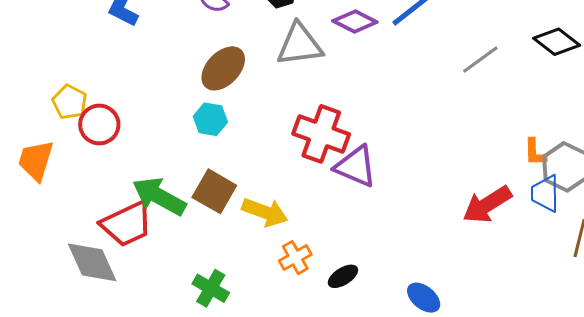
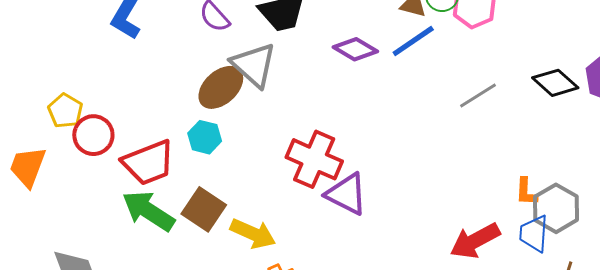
gray triangle: (300, 45) -> (254, 65), moved, turned 45
red trapezoid: (127, 224) -> (148, 163), moved

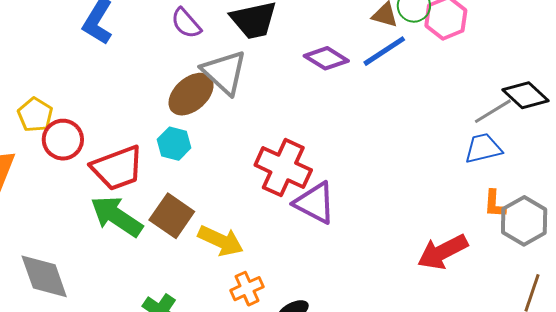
gray line: (478, 95) -> (493, 111), moved
blue trapezoid: (534, 234) -> (483, 148), moved, turned 72

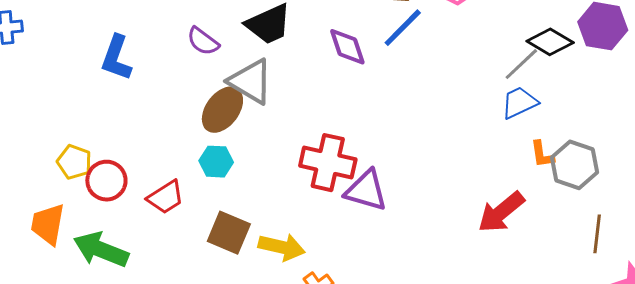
purple diamond: (326, 58) -> (347, 47), turned 51
red trapezoid: (117, 168) -> (166, 197), size x0.7
green arrow: (117, 216) -> (101, 250), moved

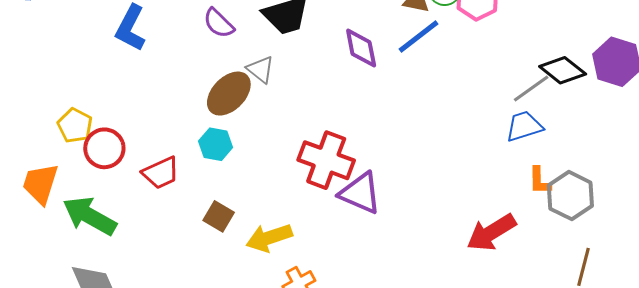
gray triangle: (251, 81) -> (261, 69), size x0.6
brown square: (229, 233) -> (219, 216), size x0.7
yellow arrow: (282, 247) -> (269, 238), turned 141

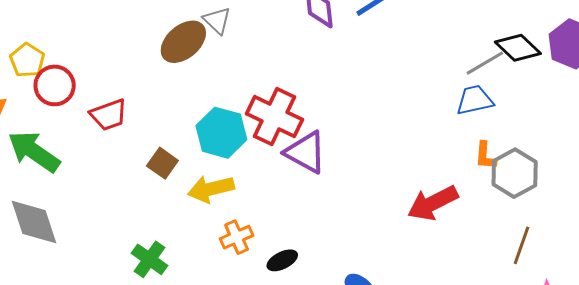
cyan hexagon: (216, 144) -> (221, 133), moved, size x1.5

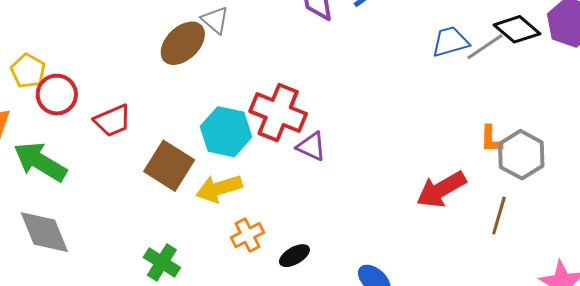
blue trapezoid: (475, 100) -> (450, 42), moved
purple triangle: (306, 152) -> (311, 146), size x0.7
brown square: (162, 163) -> (169, 166), size x1.6
brown line: (521, 245) -> (499, 216), moved

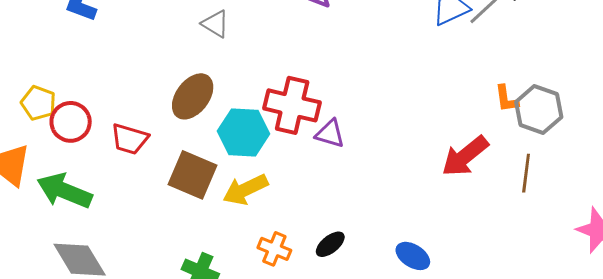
brown ellipse: (183, 43) -> (193, 96), moved
red trapezoid: (112, 121) -> (130, 139), turned 48
orange cross: (247, 235) -> (274, 249), moved, turned -32

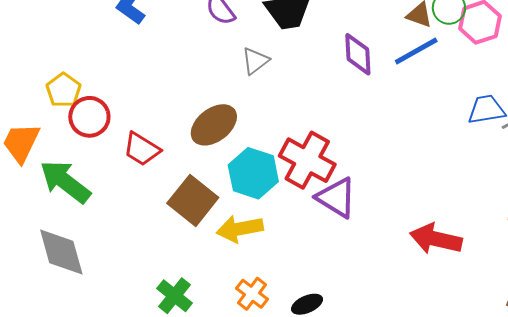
gray triangle: (215, 24) -> (255, 61), turned 36
purple triangle: (330, 134) -> (336, 198), size x1.4
red arrow: (465, 156) -> (436, 239), moved, turned 36

